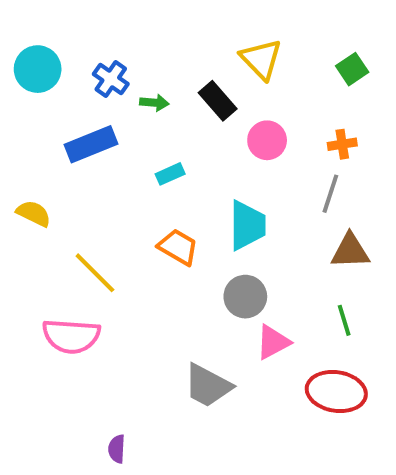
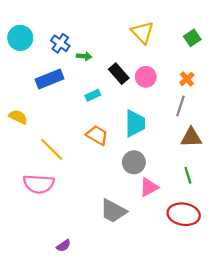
black rectangle: (218, 101) -> (119, 74), moved
orange cross: (342, 144) -> (187, 79), turned -32
purple semicircle: (117, 449) -> (64, 246), turned -128

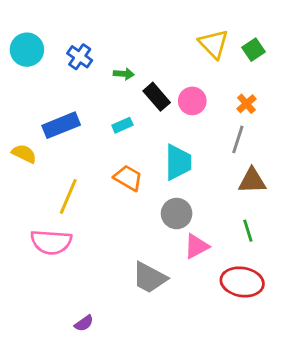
yellow triangle: (143, 32) -> (214, 44), moved
green arrow: (84, 56) -> (124, 74), moved
blue rectangle: (49, 79) -> (61, 125), moved
yellow line: (52, 149) -> (68, 196), turned 68

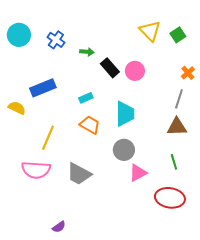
orange cross: (246, 104) -> (188, 73), moved
cyan rectangle: (122, 125) -> (86, 98), moved
gray line: (238, 139) -> (179, 99), moved
gray trapezoid: (149, 278) -> (79, 174), moved

